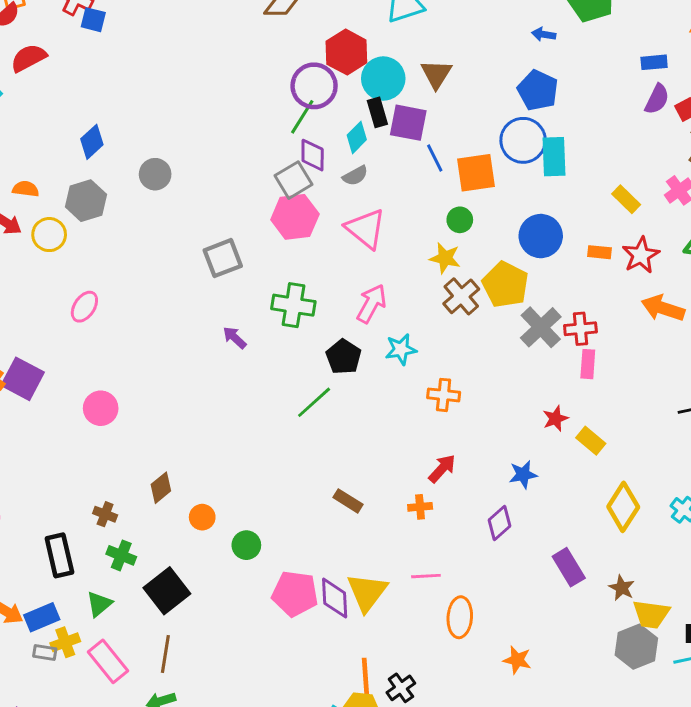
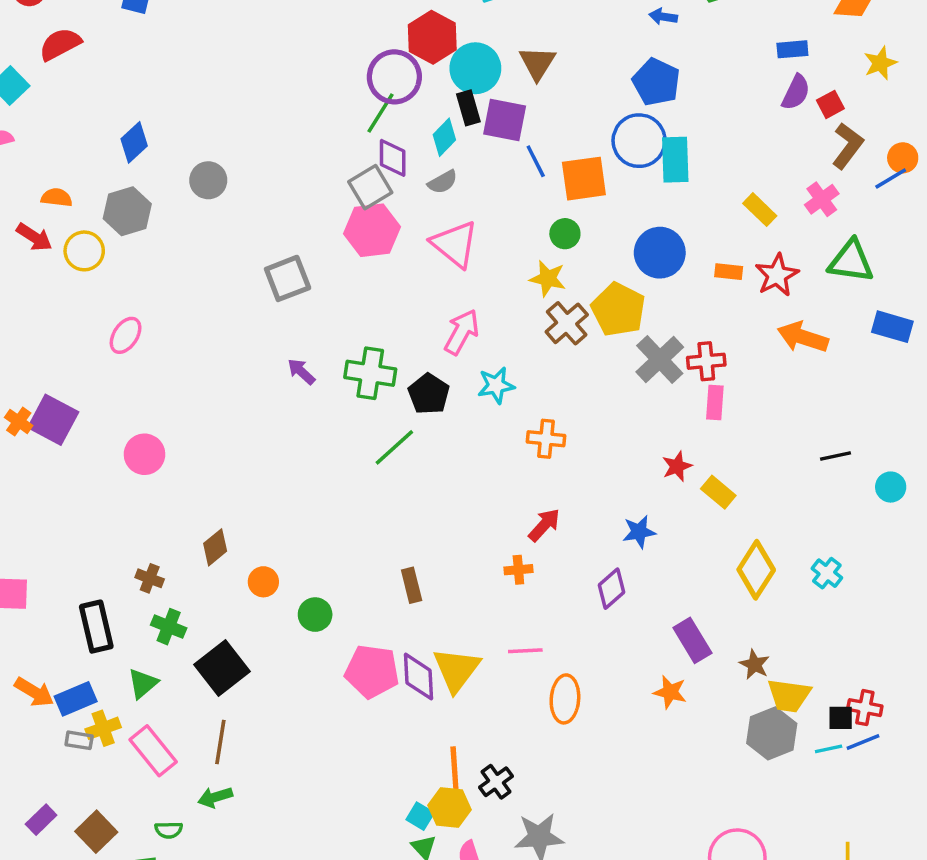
green cross: (293, 305) -> (370, 373), moved
brown rectangle: (348, 501) -> (412, 585), moved, turned 44
orange star: (517, 660) -> (670, 692), moved

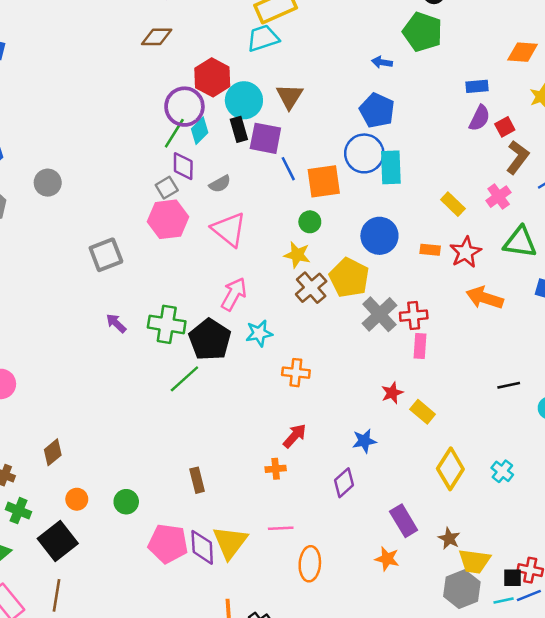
cyan diamond: (444, 137) -> (200, 131), moved
gray square: (370, 187) -> (167, 188), size x0.7
black pentagon: (429, 394) -> (210, 340), size x1.4
orange circle: (263, 582) -> (77, 499), moved

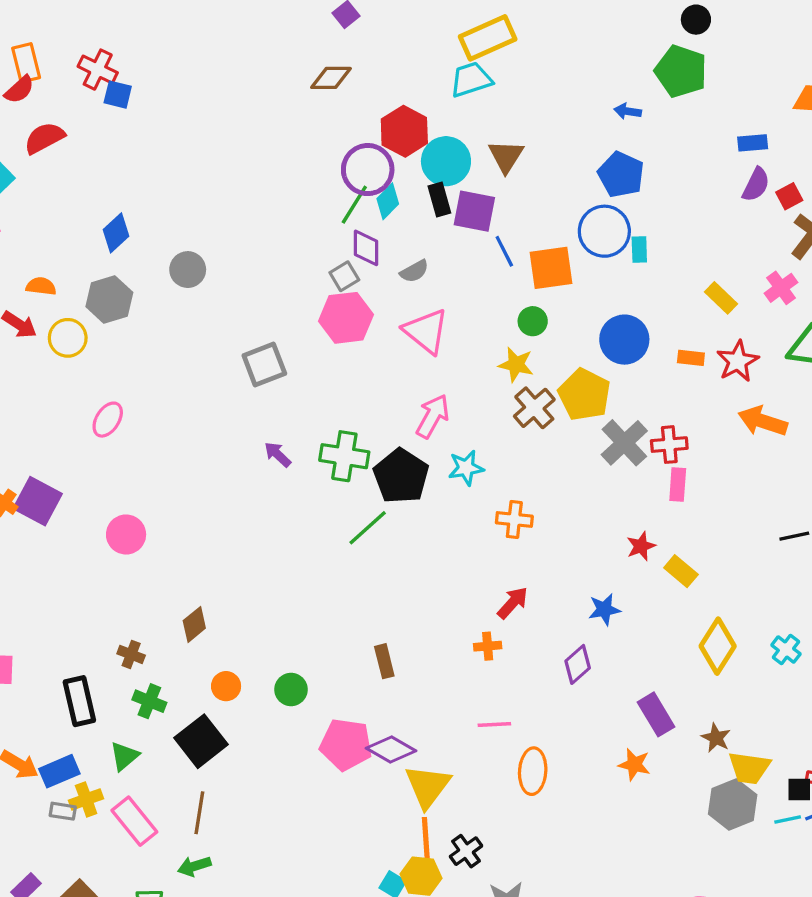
cyan rectangle: (391, 167) -> (639, 250), size x0.6
yellow triangle: (230, 542) -> (428, 786), moved
purple diamond: (202, 547) -> (391, 749), turned -57

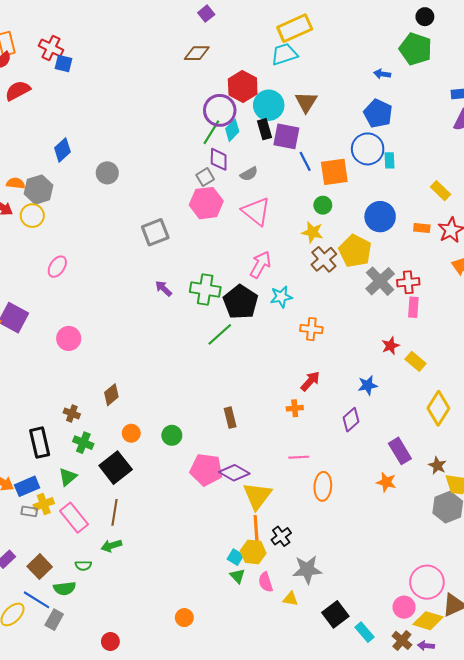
gray hexagon: (109, 300) -> (39, 190), moved

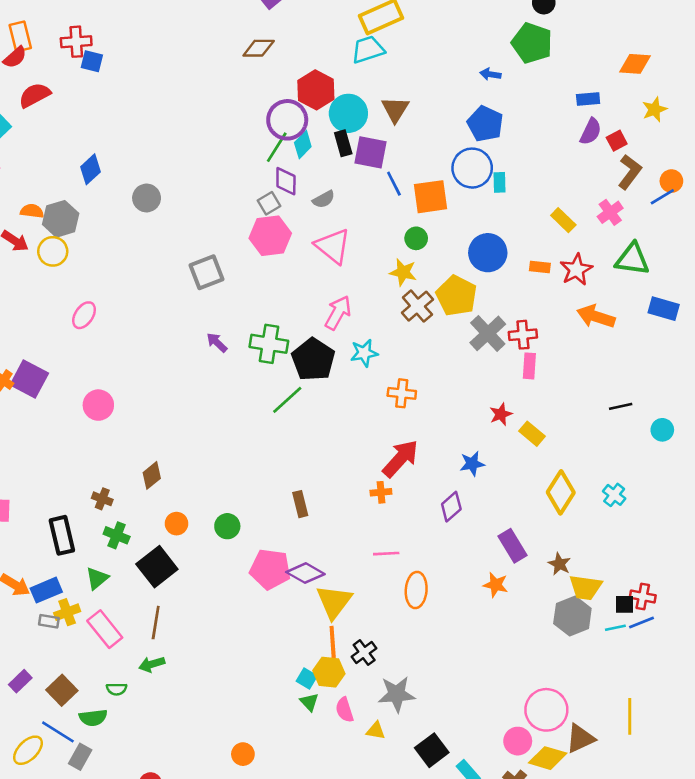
red cross: (51, 48) -> (76, 42), turned -30
red arrow: (310, 381) -> (401, 458), size x1.5

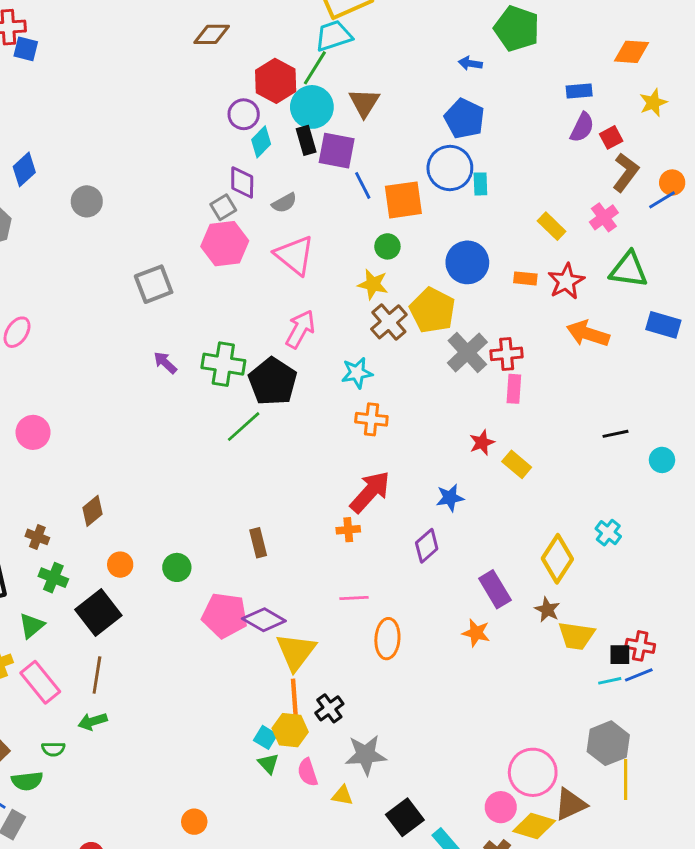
purple circle: (287, 120) -> (244, 114), size x0.7
green line: (277, 147) -> (315, 68), moved
cyan star: (364, 353) -> (357, 373), moved
yellow diamond: (561, 492) -> (557, 559), moved
gray hexagon: (572, 616) -> (608, 743), moved

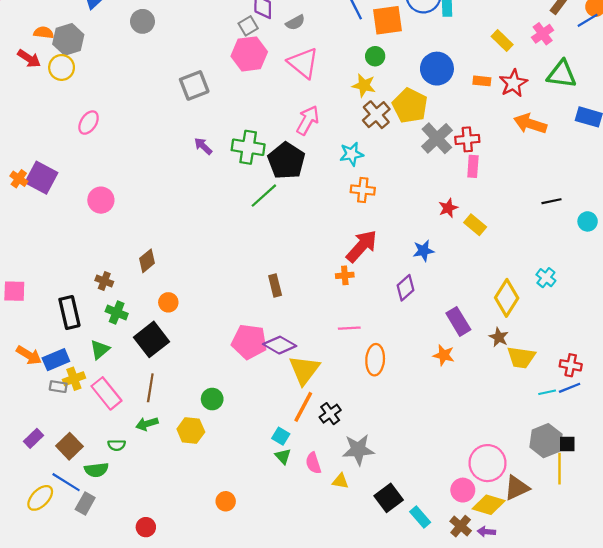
green circle: (177, 567) -> (212, 399), moved
black square: (620, 655) -> (567, 444), moved
orange line: (294, 700) -> (303, 407), turned 32
yellow hexagon: (290, 730) -> (191, 430), moved

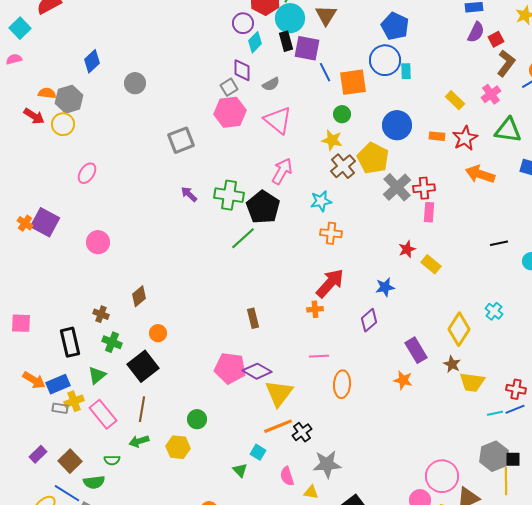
orange line: (303, 407) -> (278, 426), turned 40
green triangle: (283, 456) -> (240, 470), moved

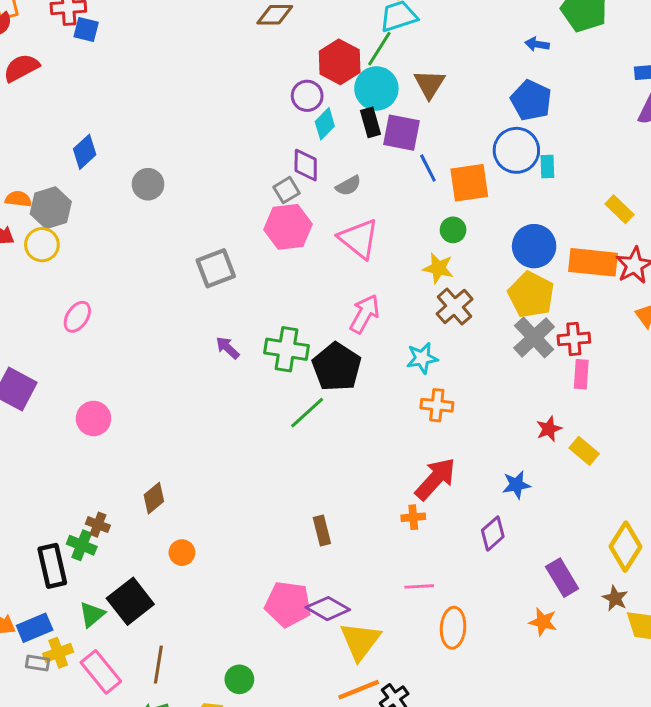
orange rectangle: (437, 136) -> (593, 262), size x2.0
yellow pentagon: (373, 158) -> (531, 295), moved
green cross: (112, 342) -> (82, 545), moved
black square: (143, 366) -> (130, 601), moved

